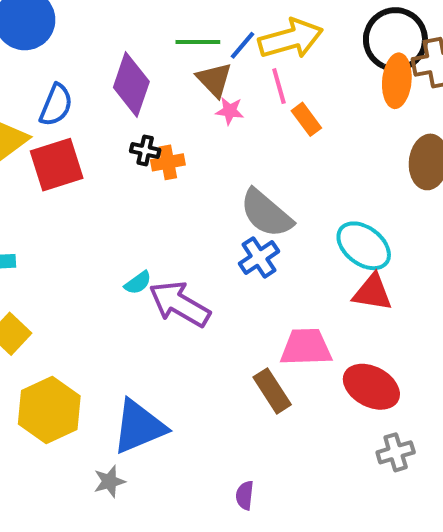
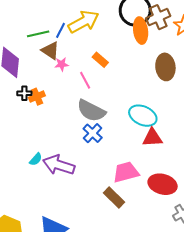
pink line: (279, 86) -> (85, 80), moved

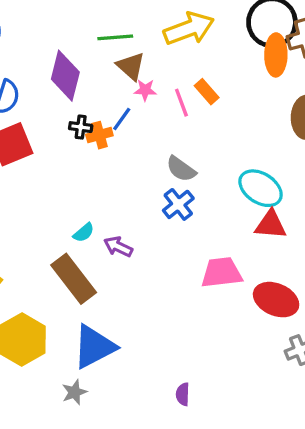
blue line: (60, 30) -> (122, 119), moved
pink line: (85, 80) -> (181, 103), moved
gray semicircle: (91, 111) -> (181, 169), size x0.7
purple arrow: (59, 165) -> (118, 247), size x0.6
brown rectangle: (114, 197) -> (74, 279), moved, size x1.4

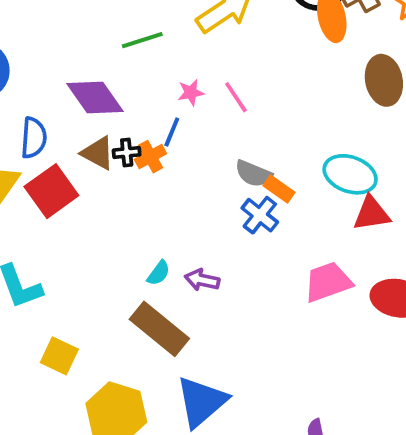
brown triangle: (131, 66) -> (98, 153), moved
purple diamond: (65, 76) -> (95, 97), turned -36
orange rectangle: (207, 92) -> (279, 189), moved

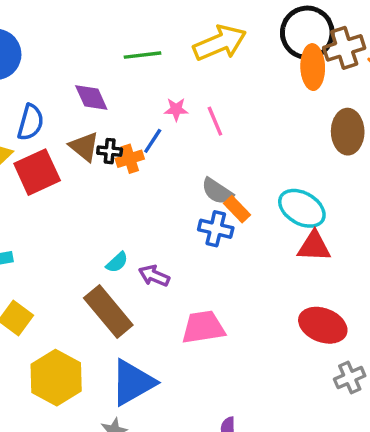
purple diamond: (95, 97) -> (91, 97), size x0.7
blue cross: (260, 215) -> (216, 229), turned -36
pink trapezoid: (328, 282) -> (203, 327), moved

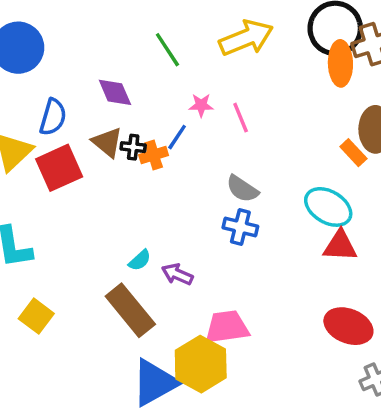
green line: (142, 55) -> (167, 50), turned 63
orange rectangle: (237, 209) -> (353, 153), moved
yellow hexagon: (56, 378) -> (201, 364), moved

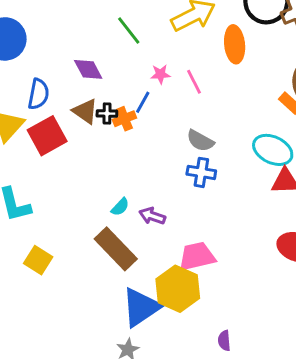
orange ellipse: (340, 63) -> (235, 44), moved

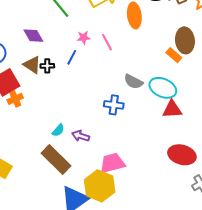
orange cross: (124, 119) -> (15, 99), moved
gray semicircle: (200, 141) -> (133, 82), moved

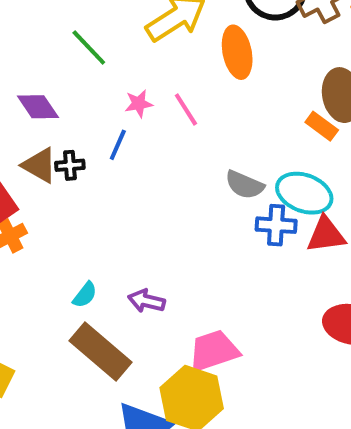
blue cross: (114, 105) -> (276, 225), moved
cyan semicircle: (58, 130) -> (85, 295), moved

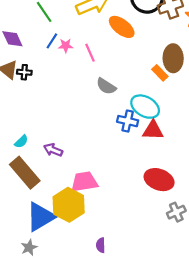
orange ellipse: (237, 52) -> (122, 27), turned -50
blue line: (118, 145) -> (52, 41), moved
gray semicircle: (244, 185) -> (106, 86), moved

